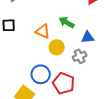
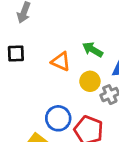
yellow circle: (57, 47) -> (90, 81), moved

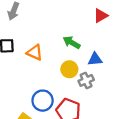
orange triangle: (61, 61) -> (35, 53), moved

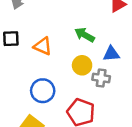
gray cross: (86, 80) -> (101, 78), turned 32
blue circle: (43, 101) -> (43, 91), moved

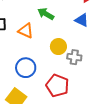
green arrow: (85, 35) -> (46, 14), moved
blue triangle: (111, 54) -> (82, 20), moved, turned 32

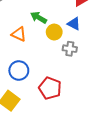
yellow circle: (58, 47) -> (54, 32), moved
gray cross: (74, 57) -> (70, 49), moved

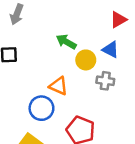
orange triangle: (19, 34) -> (58, 86), moved

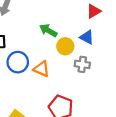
blue circle: (41, 108) -> (18, 62), moved

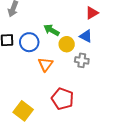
blue circle: (18, 62) -> (29, 42), moved
orange triangle: (42, 69) -> (45, 64), turned 42

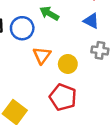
yellow circle: (67, 44) -> (68, 64), moved
gray cross: (82, 60) -> (100, 50), moved

